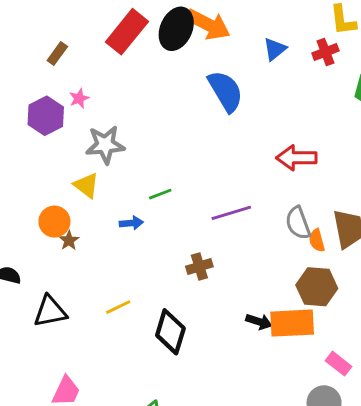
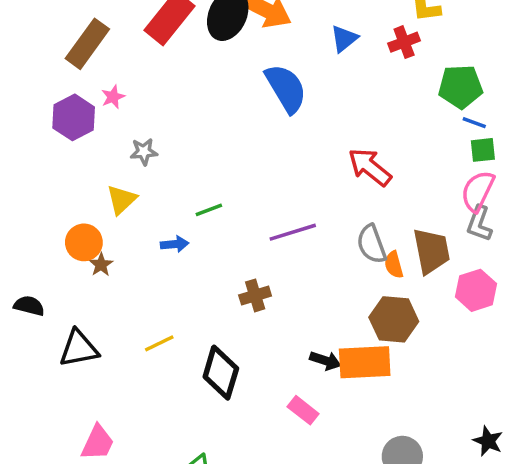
brown rectangle: (57, 53) -> (87, 44), size x1.8
gray star: (105, 145) -> (144, 152), size x0.6
red arrow: (296, 158) -> (370, 167), turned 39
yellow triangle: (86, 185) -> (122, 200), turned 40
pink rectangle: (339, 364) -> (303, 410), moved

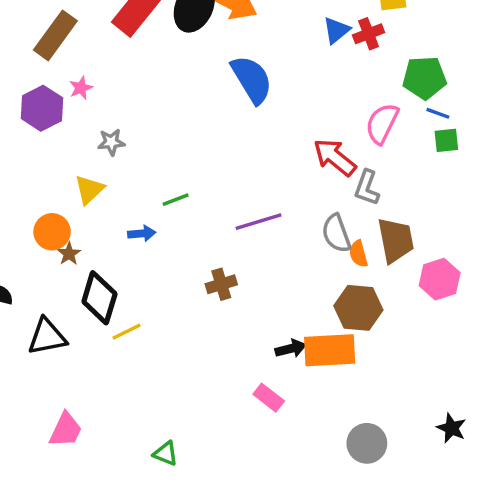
blue triangle: (344, 39) -> (336, 30), moved
pink semicircle: (478, 191) -> (382, 123), moved
gray L-shape: (479, 224) -> (367, 188), moved
black arrow: (325, 361) -> (291, 349), turned -32
black diamond: (221, 373) -> (99, 298), moved

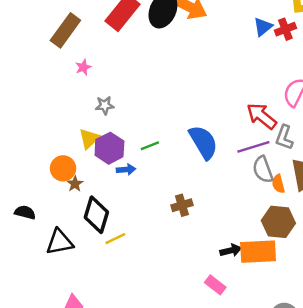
blue semicircle: (252, 79) -> (203, 142), moved
purple hexagon: (42, 108) -> (109, 148), moved
purple line: (259, 222) -> (253, 147), moved

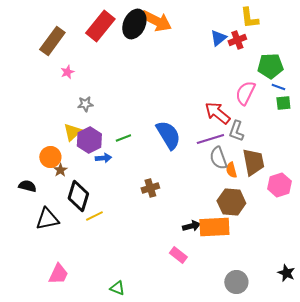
black semicircle: (25, 212) -> (27, 186), moved

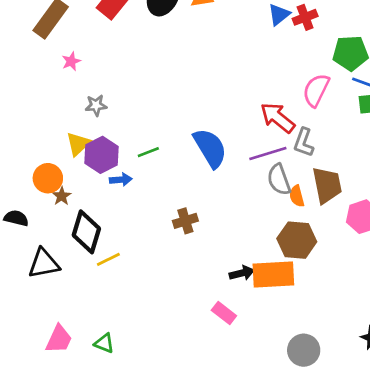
green triangle: (117, 288) -> (104, 343), moved

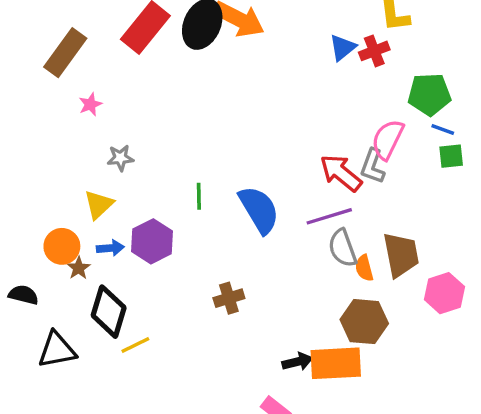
gray L-shape: (304, 142) -> (373, 166), moved
green line: (148, 152) -> (199, 196), moved, turned -70
purple hexagon: (102, 155) -> (152, 241), moved
blue arrow: (121, 180) -> (110, 248), moved

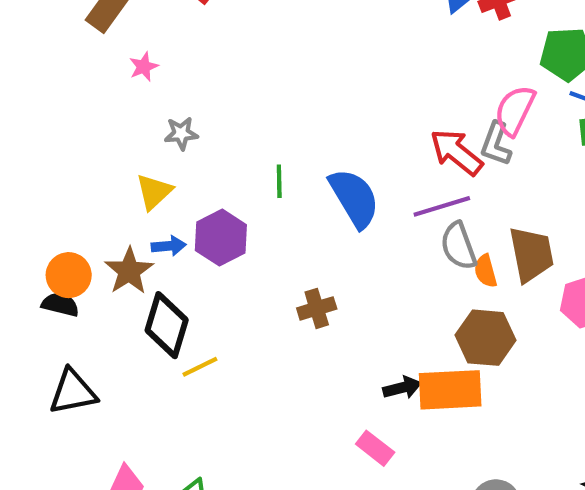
orange circle: (62, 246) -> (69, 275), moved
brown star: (79, 268) -> (129, 271), size x1.6
black triangle: (57, 350) -> (73, 392), moved

